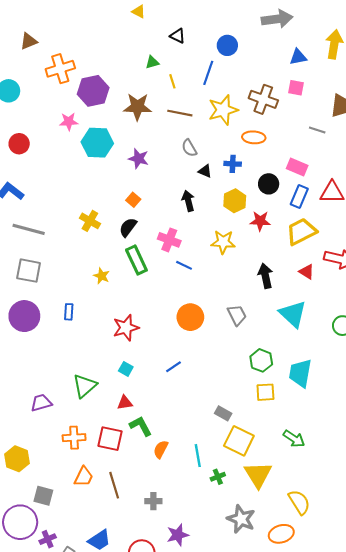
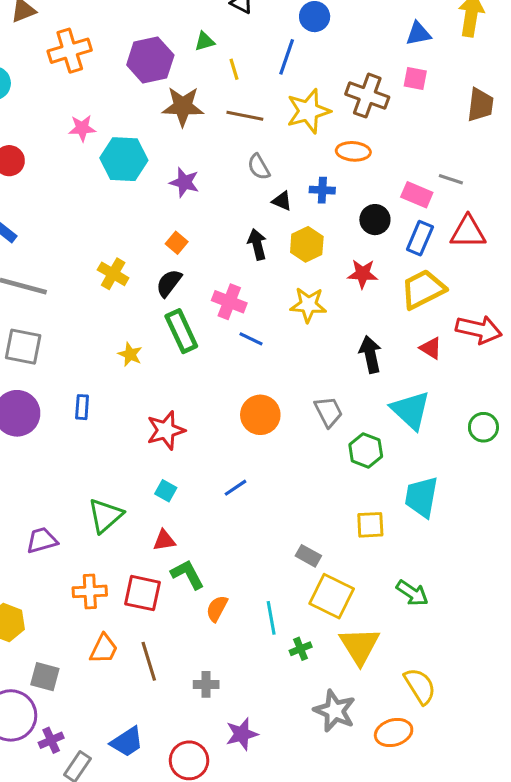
purple hexagon: (93, 91) -> (150, 60), moved
gray line: (317, 130) -> (451, 179), moved
yellow hexagon: (235, 201) -> (307, 244), moved
green hexagon: (261, 360) -> (366, 450), moved

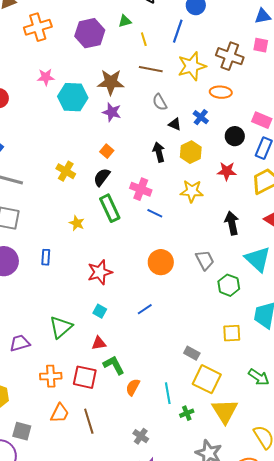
brown star: (183, 106) -> (111, 82), moved
blue cross: (322, 190) -> (201, 117), turned 35
gray cross: (206, 684) -> (141, 436), moved, turned 35

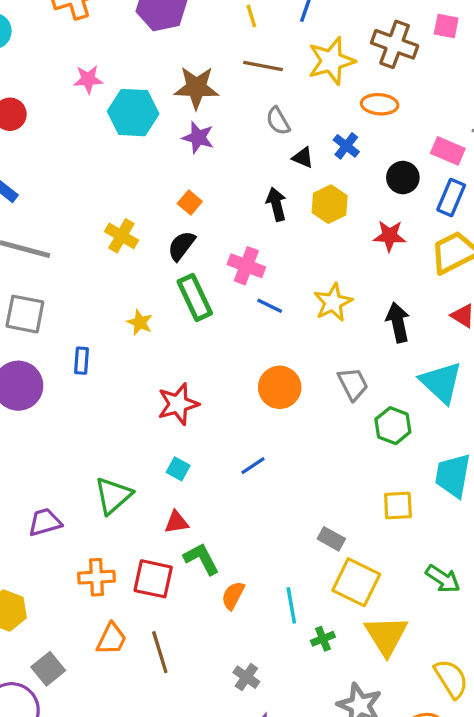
yellow star: (192, 191) -> (333, 302), moved, turned -30
blue rectangle: (46, 257) -> (82, 361), moved
gray square: (22, 431) -> (48, 669), turned 36

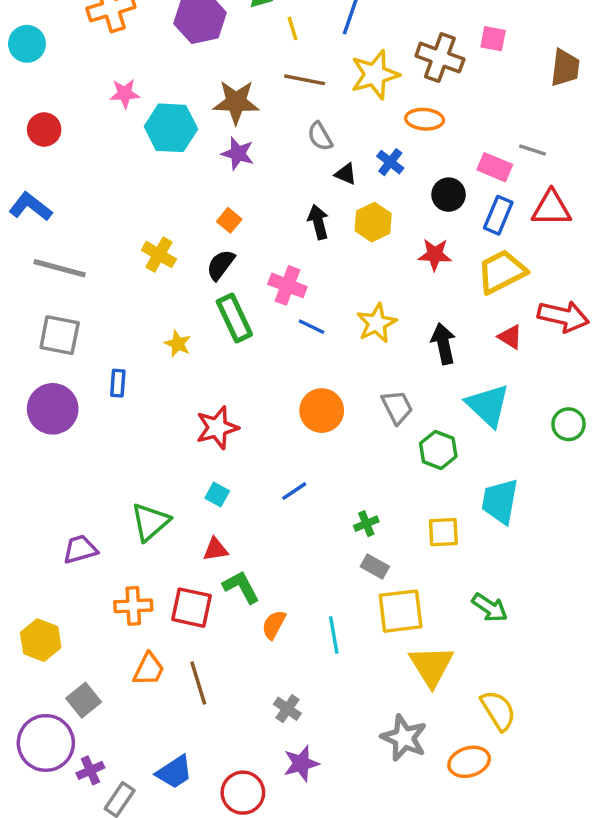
yellow square: (356, 582) -> (401, 611), turned -33
green cross: (323, 639) -> (366, 524), moved

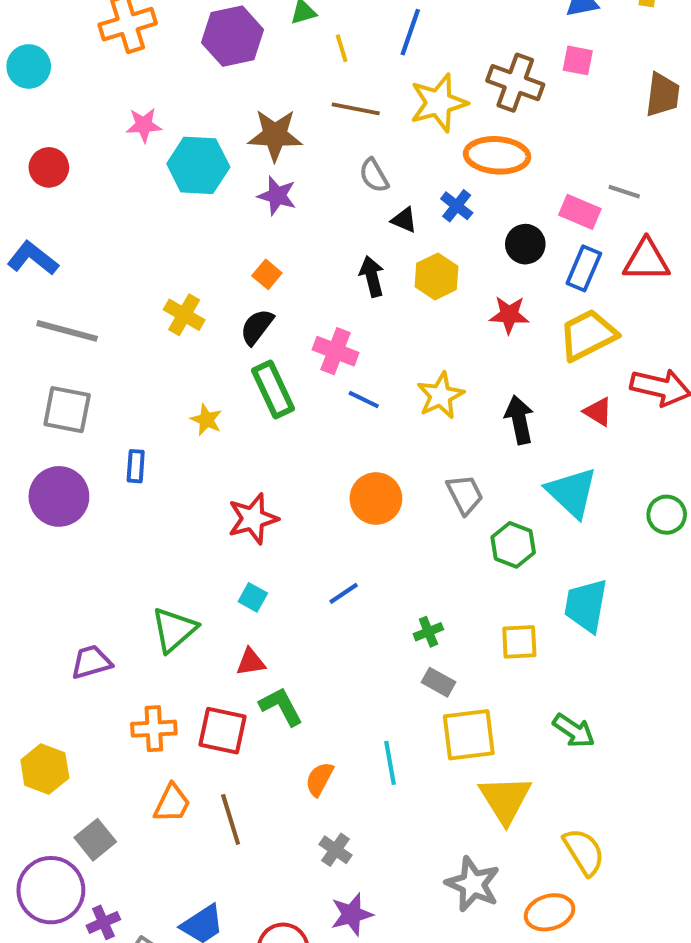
orange ellipse: (425, 119) -> (497, 155), size x1.4
orange semicircle: (274, 625) -> (319, 779), moved

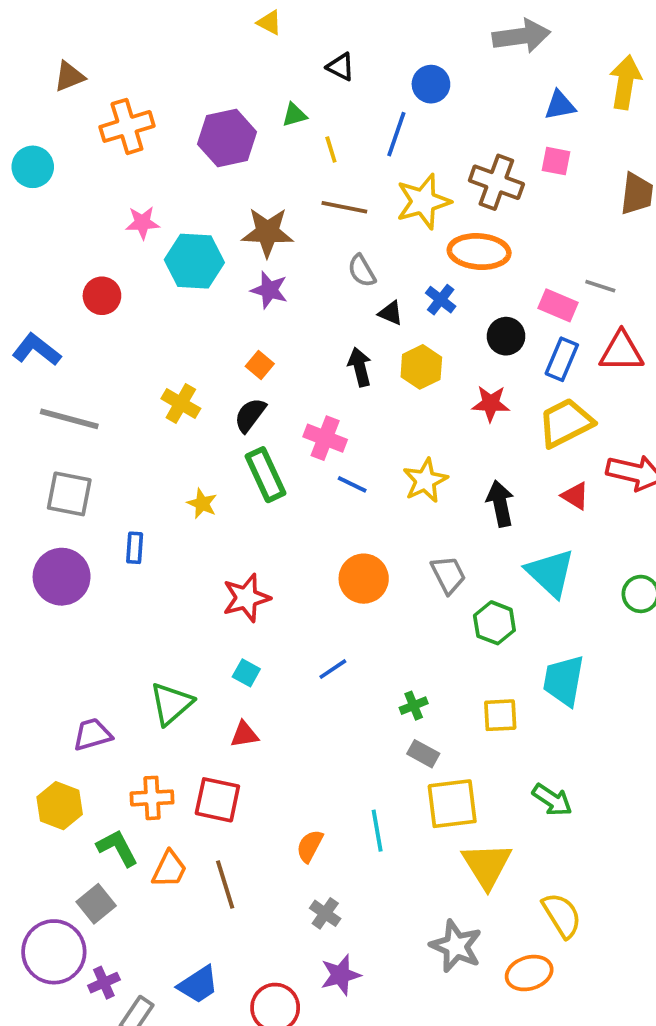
red circle: (49, 167) -> (102, 296), moved
green L-shape: (281, 706) -> (117, 848), moved
yellow hexagon: (45, 769) -> (60, 806), moved

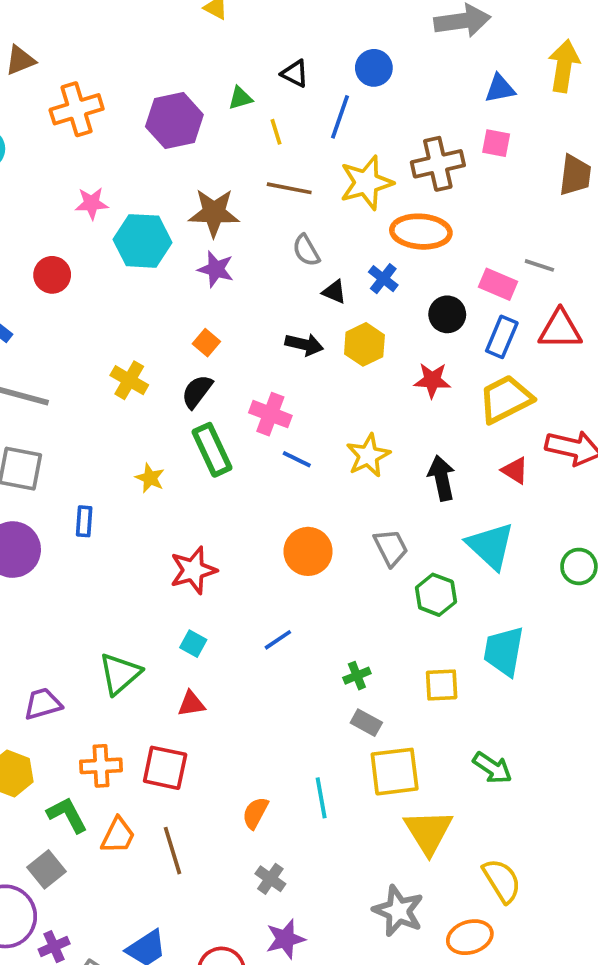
black triangle: (341, 67) -> (295, 74), moved
brown cross: (496, 182) -> (438, 164), turned -33
black arrow: (360, 367) -> (304, 344), turned 117

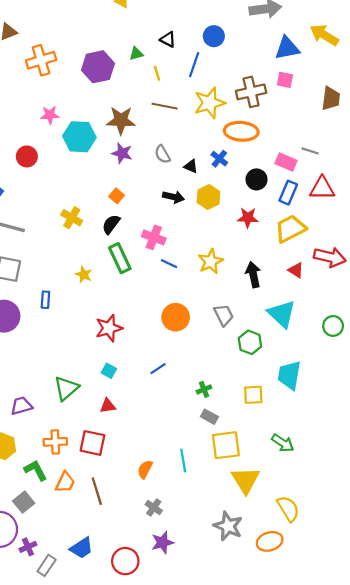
yellow arrow: (564, 66) -> (324, 35), turned -68
blue triangle: (500, 89) -> (287, 48), size x1.4
gray semicircle: (306, 250) -> (162, 154), moved

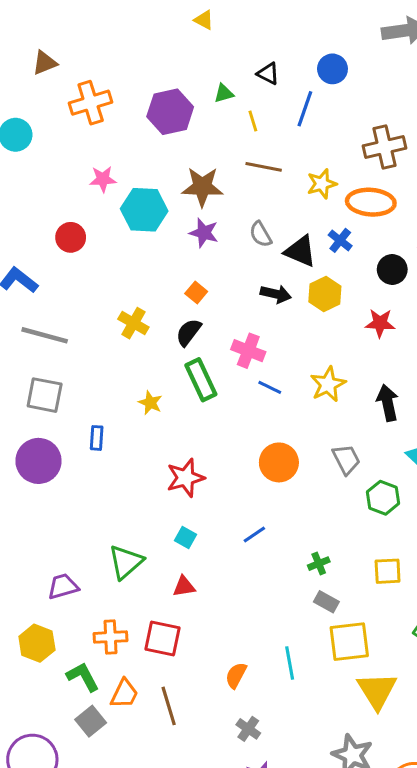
yellow star: (209, 103) -> (322, 184), moved, size x0.7
black triangle: (191, 166) -> (300, 251), size x1.6
gray square: (24, 502) -> (91, 721), moved

